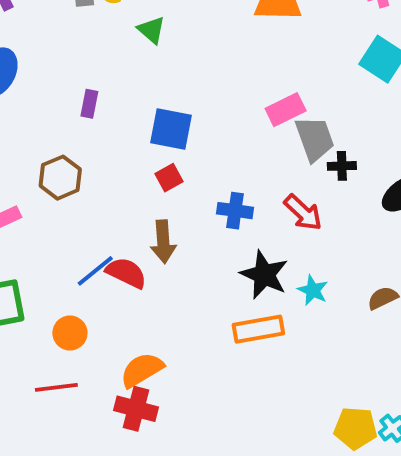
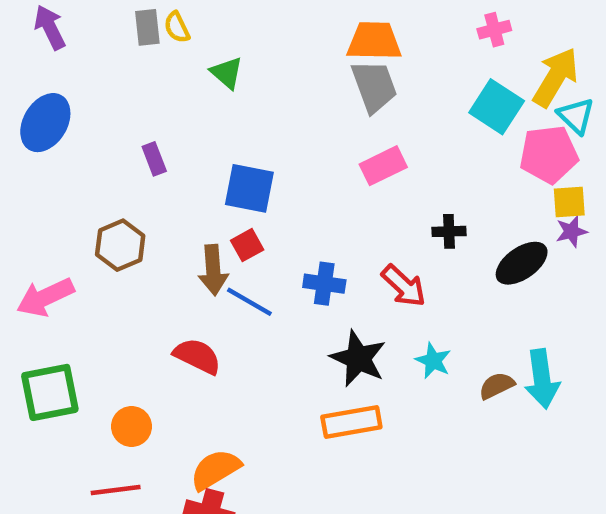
purple rectangle: (89, 104) -> (154, 159), turned -32
gray trapezoid: (315, 139) -> (374, 86), moved
brown arrow: (163, 242) -> (213, 270), moved
blue line: (95, 271) -> (249, 302), moved, turned 69
cyan star: (313, 290) -> (433, 361), moved

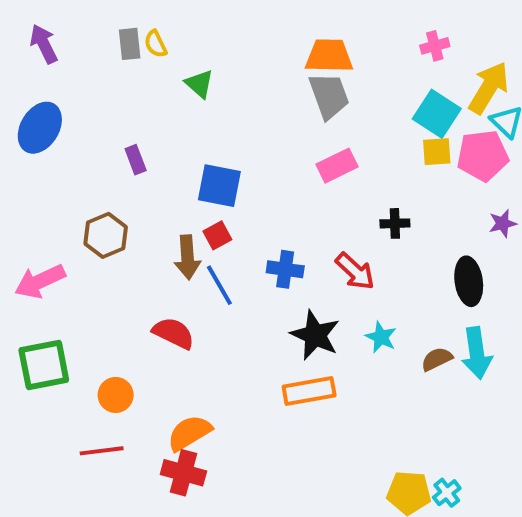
yellow square: (569, 202) -> (437, 152), moved
black ellipse: (522, 263) -> (469, 281), moved, turned -63
blue line: (249, 302) -> (219, 285), turned 30

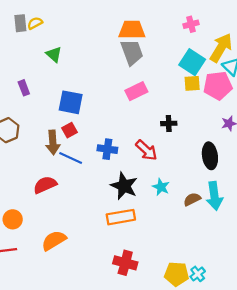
yellow semicircle: (156, 44) -> (35, 23), turned 88
green triangle: (199, 84) -> (54, 54), moved
blue line: (219, 285) -> (71, 158), turned -35
red semicircle: (173, 333) -> (45, 185), turned -50
red cross: (183, 473) -> (125, 263), moved

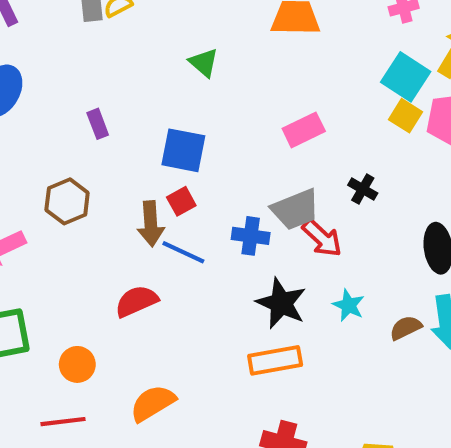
gray trapezoid: (132, 52) -> (295, 209), moved, turned 88
green triangle: (54, 54) -> (204, 63), moved
yellow square: (192, 83) -> (406, 116), turned 36
black cross: (169, 123) -> (363, 189), turned 32

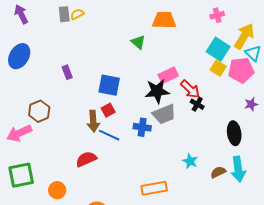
green triangle: (204, 63) -> (138, 42), moved
brown hexagon: (67, 201) -> (39, 111), moved
red arrow: (322, 238) -> (190, 89), moved
black star: (281, 303) -> (157, 91), moved, turned -30

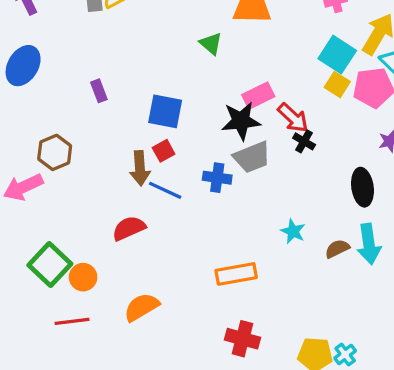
green square: (21, 175) -> (50, 265), moved, turned -36

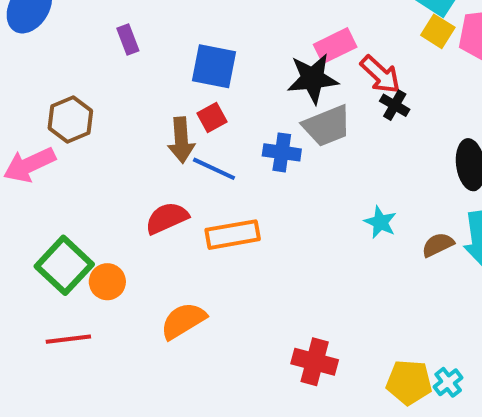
orange rectangle: (236, 274) -> (233, 235), moved
red line: (72, 321) -> (68, 339), moved

